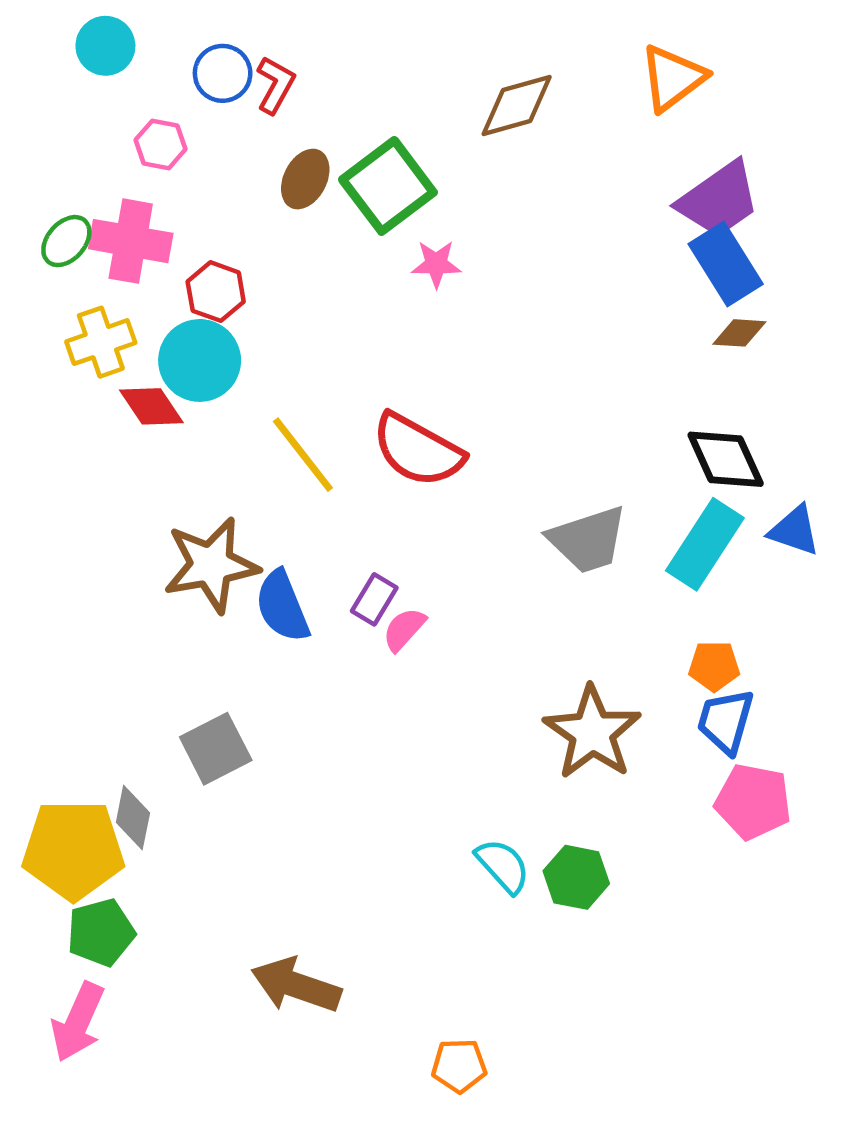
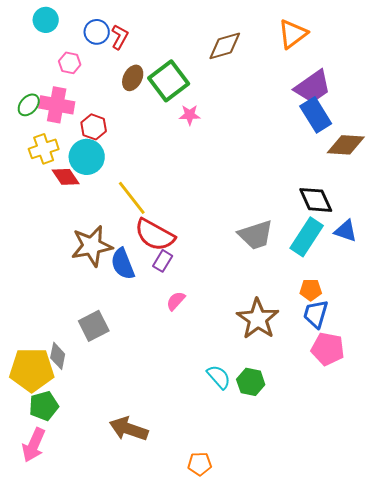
brown diamond: (739, 333) -> (346, 145), moved, size x1.6
red semicircle: (418, 450) -> (155, 235), moved
pink semicircle: (404, 629) -> (176, 301), moved

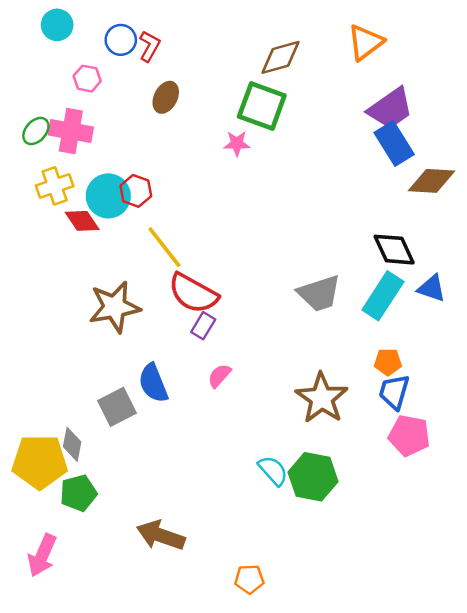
green square: (169, 81) -> (262, 106), moved, turned -33
red hexagon: (94, 127) -> (136, 191), moved
blue semicircle: (123, 264) -> (153, 383), moved
green hexagon: (251, 382) -> (313, 477), size x1.4
green pentagon: (44, 406) -> (78, 493), moved

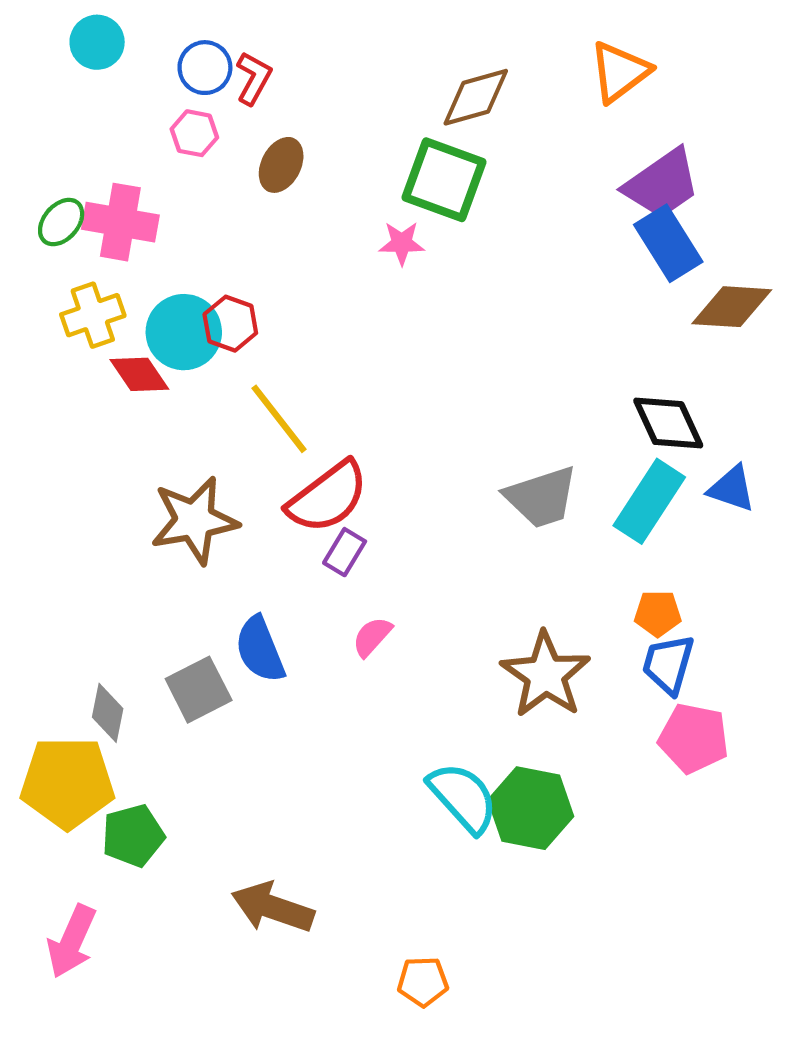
pink hexagon: (87, 79) -> (194, 133), moved
red semicircle: (193, 293) -> (328, 497), turned -66
gray diamond: (72, 444) -> (108, 713), moved
cyan semicircle: (273, 471) -> (463, 797), size x1.4

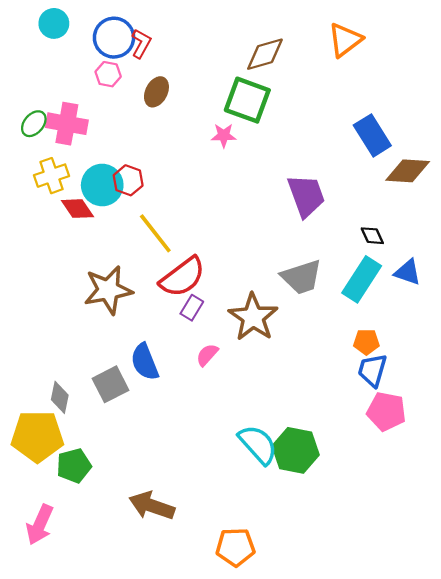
blue circle: (205, 68) -> (114, 38), size x1.4
purple trapezoid: (662, 184) -> (306, 196), moved, turned -75
black diamond: (668, 423) -> (372, 236), size x0.6
brown star: (546, 675) -> (253, 317), moved
orange pentagon: (423, 982) -> (235, 547), size x1.4

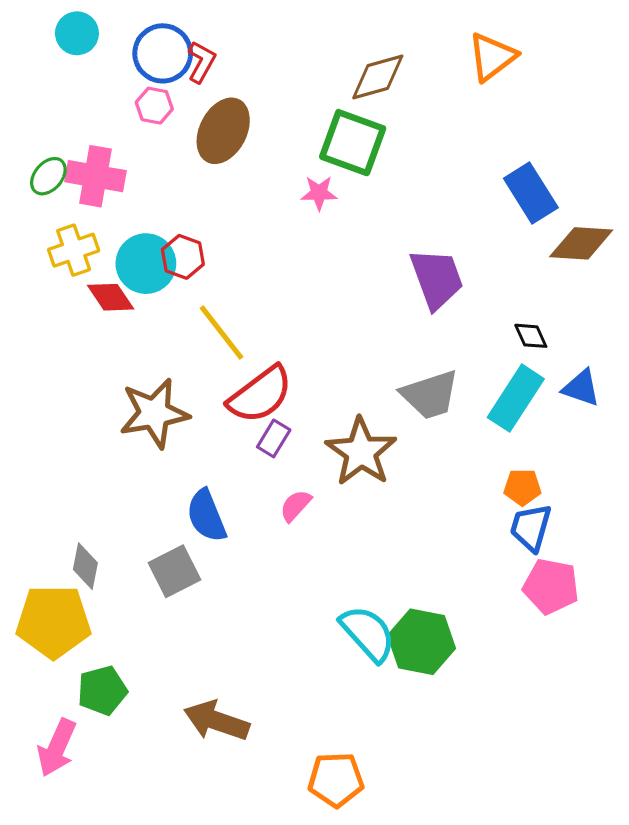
brown ellipse: (156, 92) -> (223, 131), size x1.5
gray square: (110, 384) -> (174, 571), moved
green pentagon: (74, 466) -> (102, 691), moved

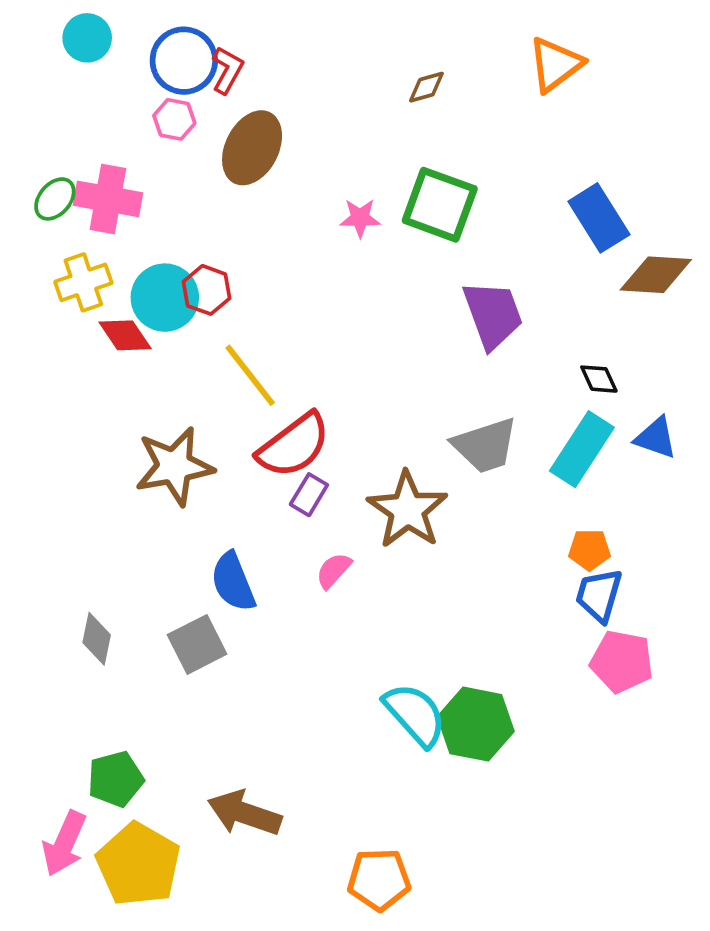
brown diamond: (378, 77) -> (426, 87), size x0.6
green square: (353, 143) -> (440, 205), moved
yellow pentagon: (53, 622) -> (138, 864), moved, turned 30

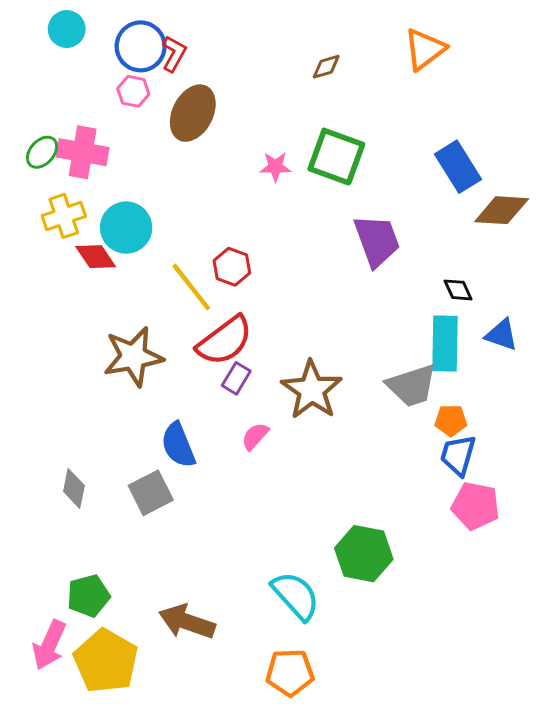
red hexagon: (207, 290) -> (232, 267), moved
gray trapezoid: (485, 445) -> (412, 386), moved
cyan rectangle: (582, 449) -> (445, 344), turned -32
cyan semicircle: (415, 715) -> (296, 596), moved

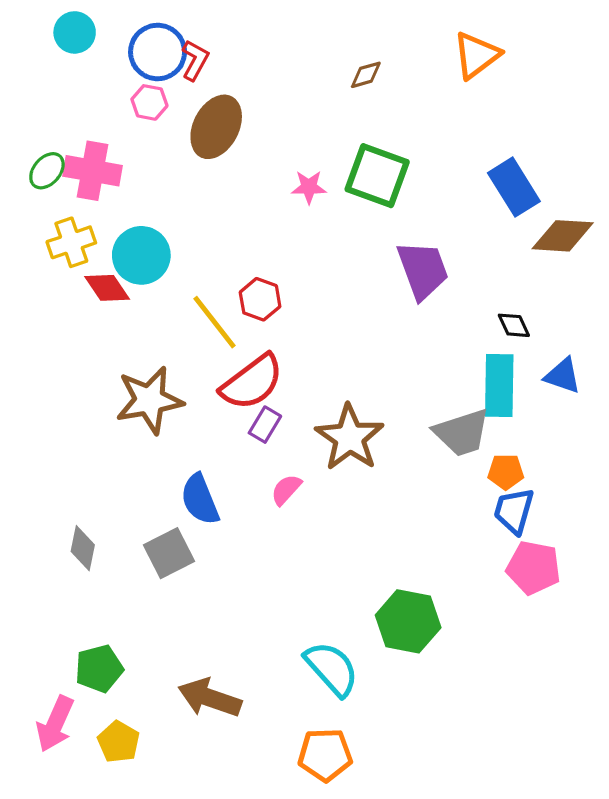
yellow pentagon: (106, 661) -> (119, 742), size x0.6

